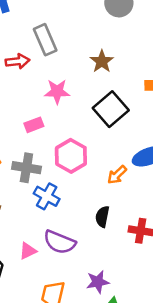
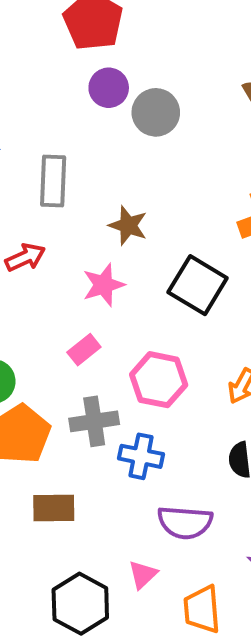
gray rectangle: (45, 40) -> (53, 181), moved, turned 44
brown star: (102, 61) -> (128, 225), moved
pink triangle: (28, 251) -> (143, 575), moved

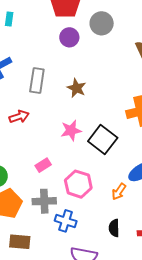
gray circle: (156, 112) -> (102, 23), moved
brown star: (128, 225) -> (76, 88), moved
pink star: (104, 285) -> (71, 130), moved

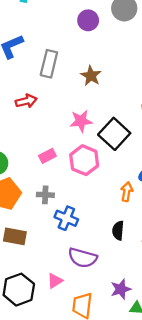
pink hexagon: (78, 184) -> (84, 160), moved
orange arrow: (119, 192) -> (127, 192), turned 150
gray cross: (44, 201) -> (45, 195), size x0.7

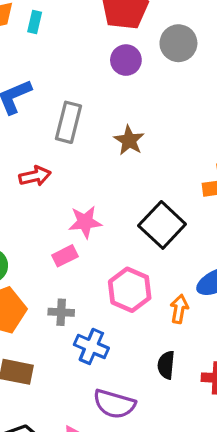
pink star: (81, 121) -> (85, 222), moved
pink hexagon: (84, 160) -> (130, 290), moved

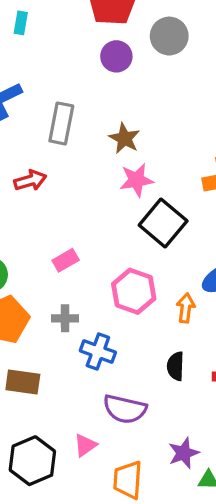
pink star: (85, 222) -> (137, 180), moved

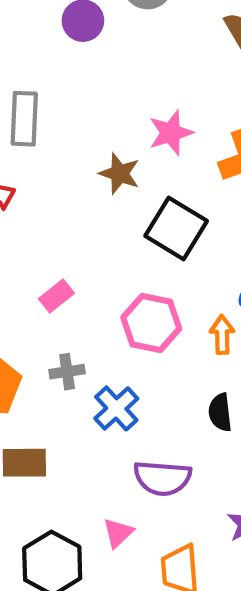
brown star: (124, 138) -> (120, 174), moved
pink star: (137, 180) -> (171, 133), moved
blue cross: (98, 352) -> (116, 408), turned 36

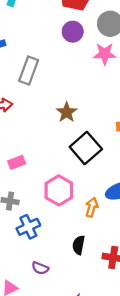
pink star: (171, 133) -> (105, 54), moved
purple semicircle: (162, 478) -> (40, 268), size x0.6

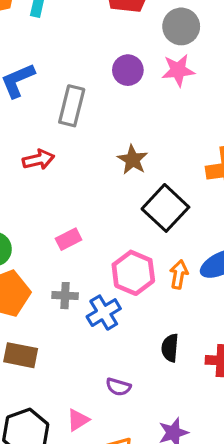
purple circle: (73, 32) -> (128, 70), moved
orange arrow: (92, 207) -> (179, 274), moved
blue cross: (28, 227) -> (104, 313), moved

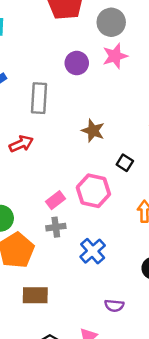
black square: (165, 208) -> (125, 163), size x0.5
pink hexagon: (133, 273) -> (93, 191), moved
gray cross: (65, 296) -> (56, 227), moved

